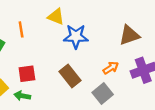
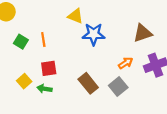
orange line: (21, 29) -> (43, 40), moved
brown rectangle: (70, 76) -> (88, 83), moved

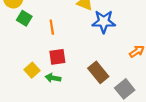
green square: (21, 42) -> (24, 18), moved
gray square: (118, 87) -> (125, 89), moved

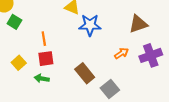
orange line: (52, 27) -> (44, 39), moved
yellow square: (32, 70) -> (19, 63), moved

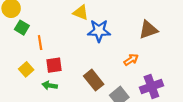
orange line: (44, 39) -> (40, 43), moved
purple cross: (151, 55) -> (151, 86), moved

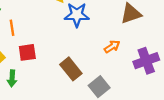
green arrow: (50, 85) -> (12, 78), moved, turned -96
purple cross: (151, 86) -> (146, 61), moved

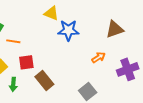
orange line: (12, 28) -> (13, 41), turned -72
brown rectangle: (71, 69) -> (44, 80), moved

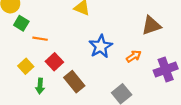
blue star: (68, 30) -> (101, 46), moved, turned -30
red square: (26, 62) -> (54, 62), turned -35

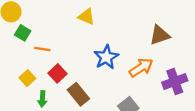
orange arrow: (134, 56) -> (141, 68), size x1.5

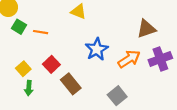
orange line: (42, 49) -> (41, 32), moved
purple cross: (175, 82) -> (160, 59), moved
green arrow: (42, 99) -> (29, 88), moved

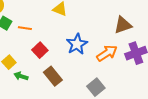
red square: (51, 64) -> (40, 50), moved
green arrow: (29, 88) -> (21, 76), moved, turned 104

